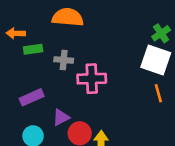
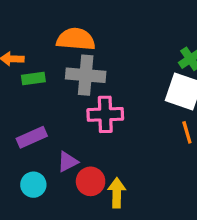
gray cross: (64, 60) -> (86, 75), moved, size x1.6

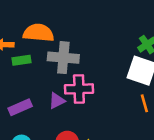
orange semicircle: (76, 39) -> (38, 33), moved
purple triangle: (68, 162) -> (57, 101), moved

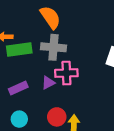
orange semicircle: (38, 33) -> (50, 17), moved, turned 50
green rectangle: (21, 60) -> (19, 49), size x1.6

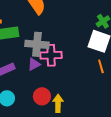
gray cross: (54, 47) -> (37, 44), moved

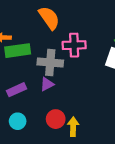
pink cross: (51, 55) -> (74, 45), moved

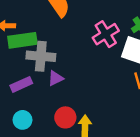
pink cross: (74, 45) -> (106, 34), moved, turned -30
gray cross: (50, 62) -> (41, 56), moved

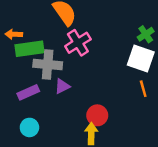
pink cross: (106, 34) -> (78, 43), moved
red circle: (65, 117) -> (97, 115), moved

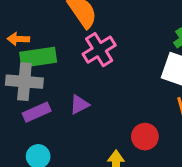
gray cross: (48, 65) -> (24, 82), moved
red circle: (97, 115) -> (145, 137), moved

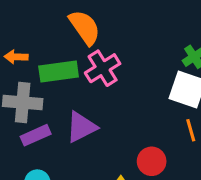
green rectangle: (38, 57) -> (59, 72), moved
purple triangle: (79, 105) -> (81, 127), size x1.5

